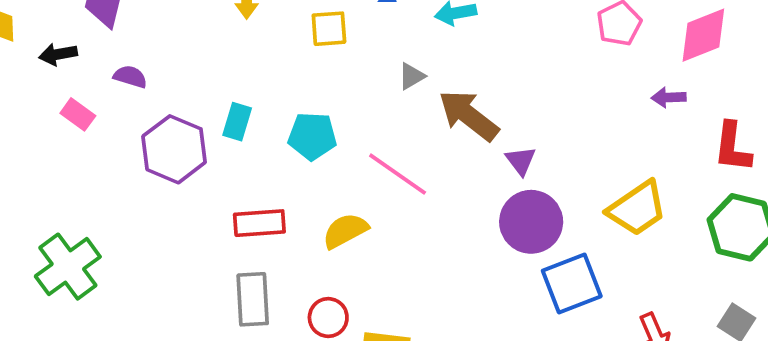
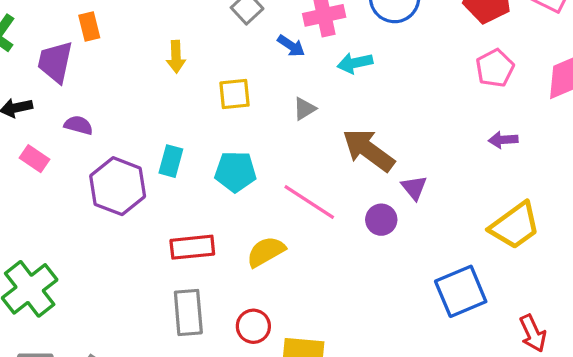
yellow square: (329, 29) -> (235, 94), moved
gray triangle: (411, 76) -> (305, 109), moved
purple arrow: (669, 97) -> (503, 140), moved
purple circle: (531, 222) -> (381, 220), moved, size x0.6

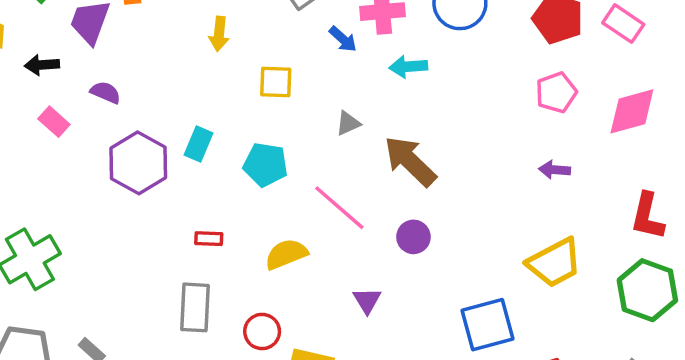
gray triangle: (305, 109) -> (348, 123), moved
purple triangle: (414, 188) -> (367, 301), moved
red rectangle: (192, 247) -> (209, 239), size x0.6

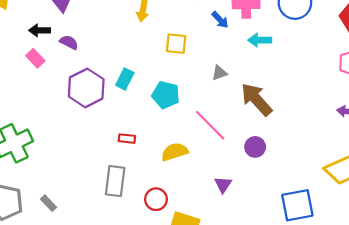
black arrow: (42, 65) -> (40, 30), moved

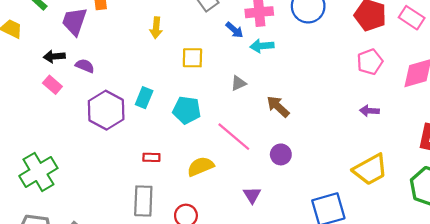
cyan arrow: (260, 40) -> (262, 46), moved
brown arrow: (256, 99) -> (278, 107), size x0.7

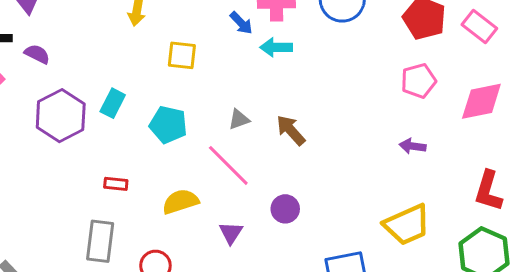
gray triangle: (238, 83) -> (239, 119), moved
purple circle: (281, 154) -> (285, 209), moved
purple triangle: (252, 195) -> (231, 233), moved

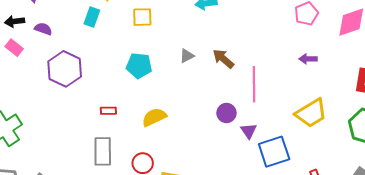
cyan rectangle: (113, 103) -> (92, 17), moved
pink line: (228, 165) -> (254, 84), moved, turned 52
purple triangle: (231, 233) -> (249, 131), moved

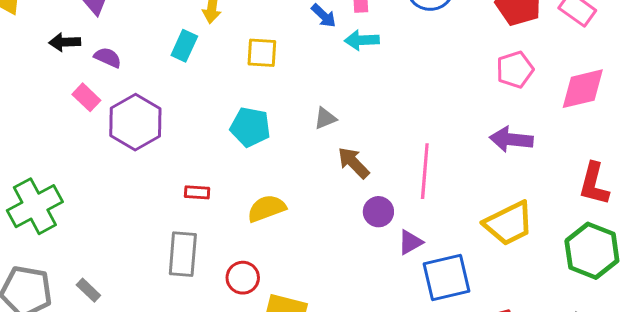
pink rectangle: (14, 48) -> (86, 97), moved
brown arrow: (223, 59) -> (353, 163), moved
purple arrow: (308, 59) -> (511, 139), size x1.5
purple triangle: (249, 131) -> (410, 242), turned 30

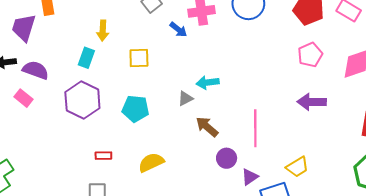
cyan arrow: (362, 40) -> (208, 83), moved
purple semicircle: (108, 57) -> (36, 70), size x1.4
purple hexagon: (135, 122) -> (82, 100), moved
yellow trapezoid: (509, 223) -> (297, 167), moved, size x0.7

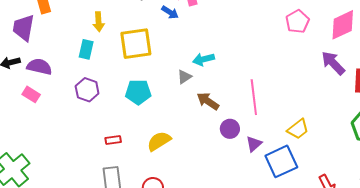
yellow square: (139, 58) -> (136, 44), size x1.6
purple hexagon: (82, 100) -> (87, 90), size x0.7
purple arrow: (312, 102) -> (333, 63), moved, turned 52

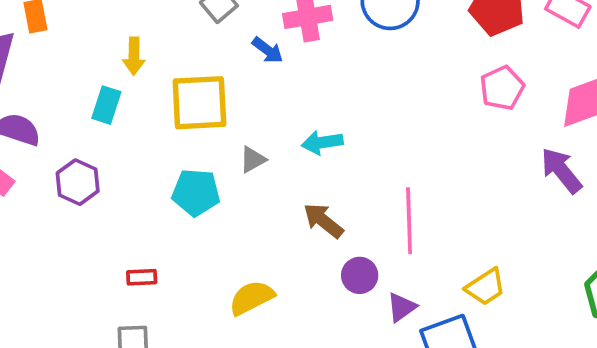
gray triangle: (184, 77) -> (253, 160), moved
purple hexagon: (87, 90) -> (78, 182), moved
yellow semicircle: (159, 141) -> (252, 298), moved

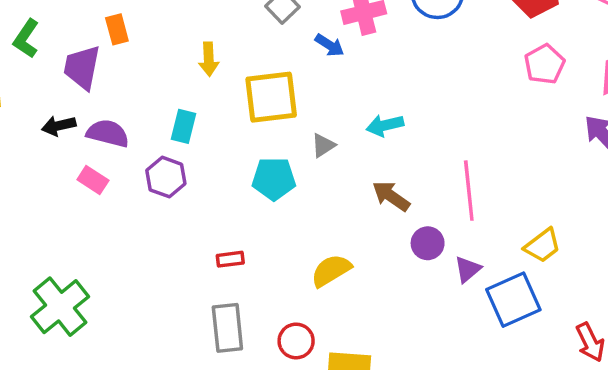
cyan rectangle: (106, 105) -> (184, 126), moved

